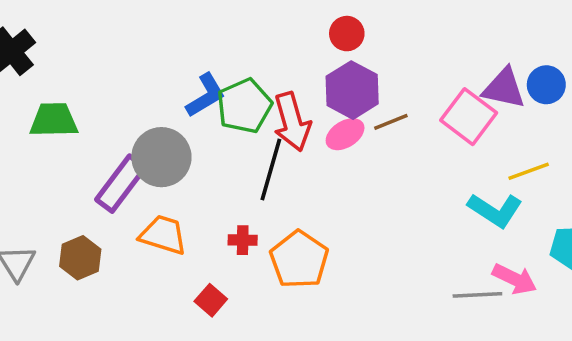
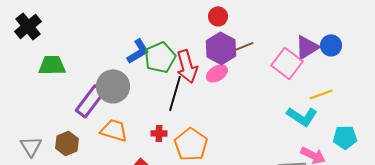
purple triangle: (504, 88) -> (307, 47), turned -44
brown line: (391, 122) -> (244, 46), moved

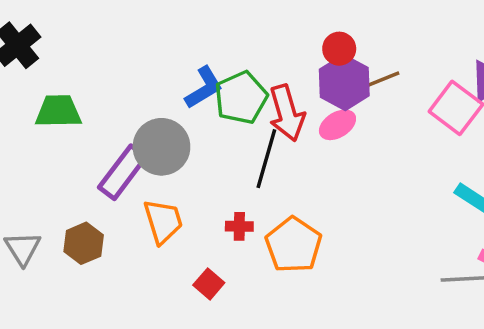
red circle: (218, 16) -> (339, 49), moved
orange trapezoid: (114, 130) -> (163, 221), turned 56

